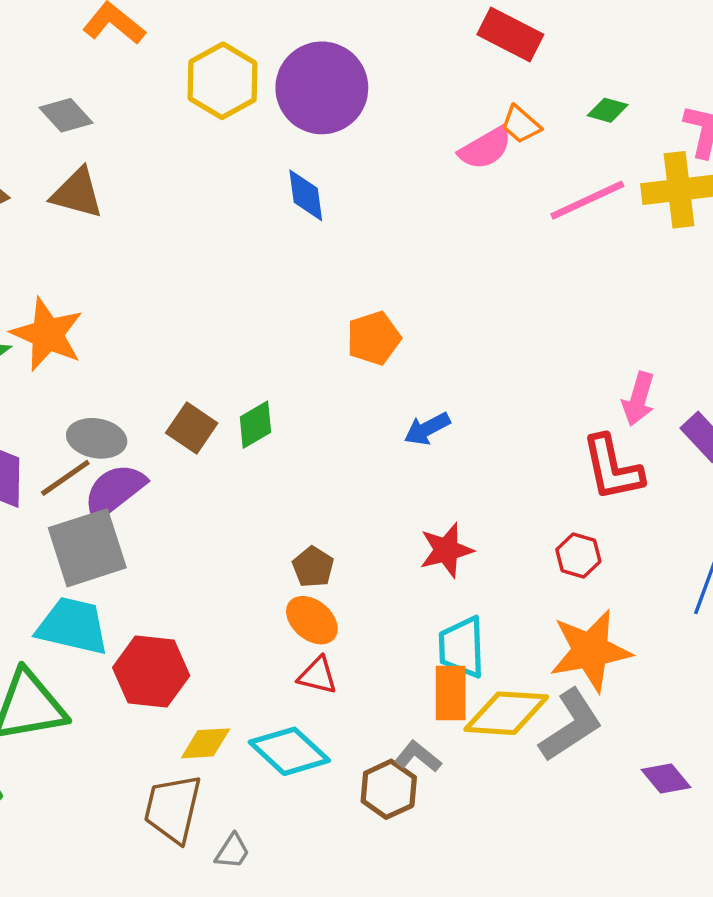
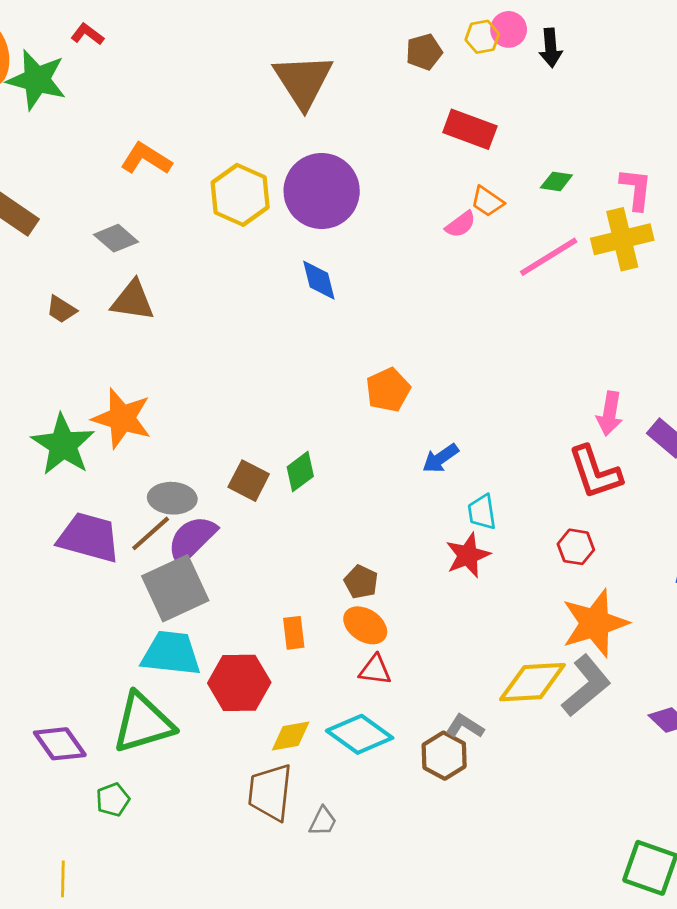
pink semicircle: (485, 148) -> (461, 224), size x0.7
cyan trapezoid: (462, 647) -> (482, 512), moved, size x0.7
orange rectangle: (451, 693) -> (294, 633), moved, size x0.7

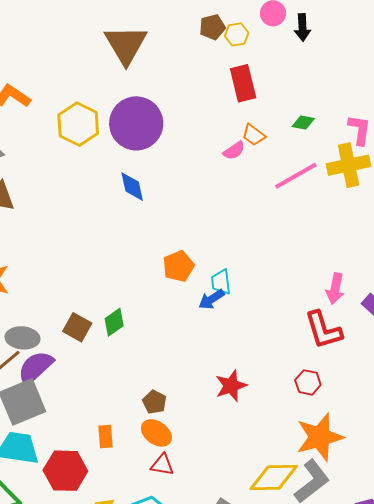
yellow hexagon: (482, 37) -> (237, 34), moved
red rectangle: (470, 129) -> (243, 83), turned 54
blue arrow: (440, 458) -> (211, 299), moved
cyan trapezoid: (482, 512) -> (221, 282), moved

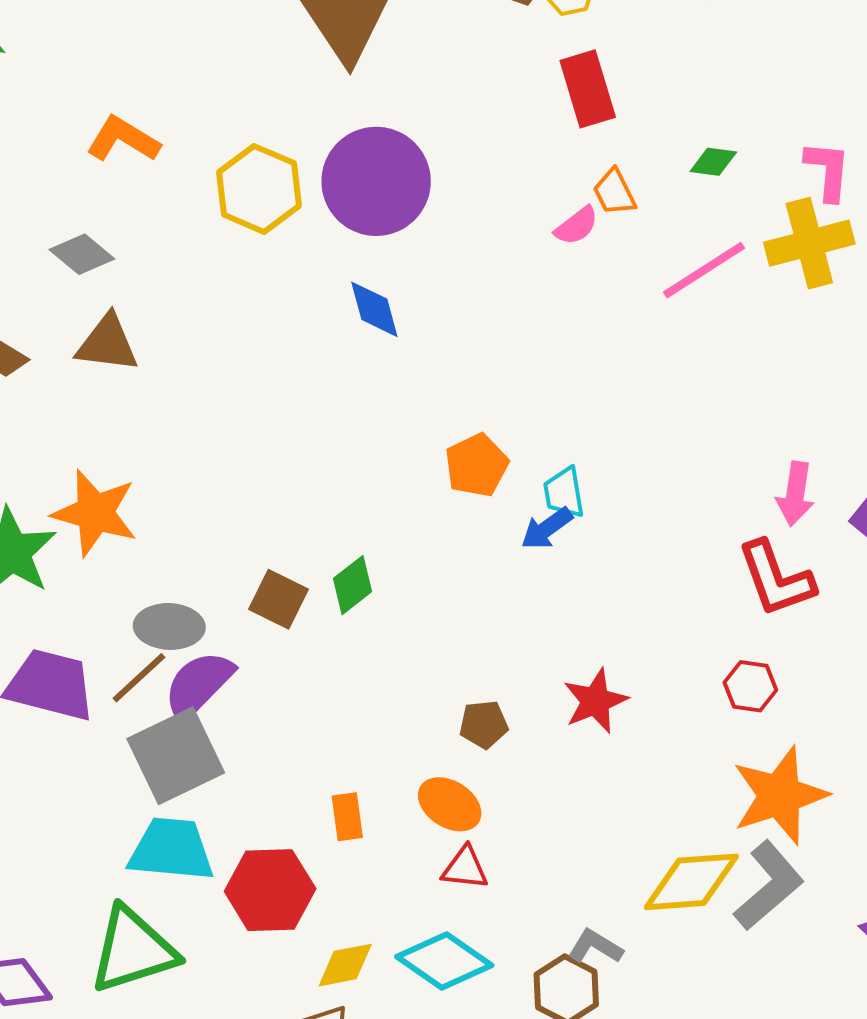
orange trapezoid: (254, 135) -> (614, 192), turned 30
brown pentagon: (154, 402) -> (484, 724), moved, turned -30

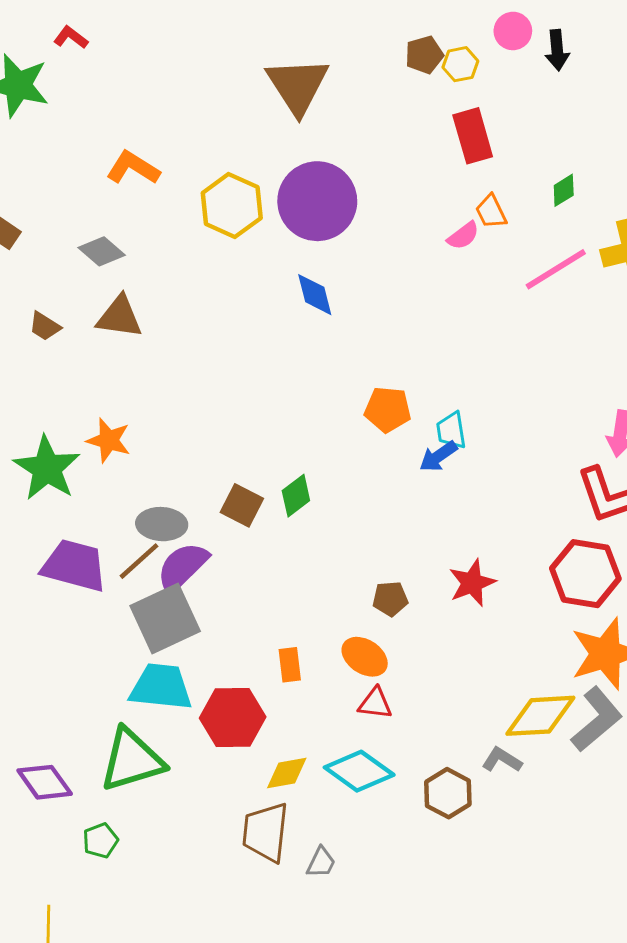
green diamond: (713, 162) -> (564, 190), turned -40
orange pentagon: (477, 465) -> (388, 409), turned 30
orange star: (95, 513) -> (109, 440), size x0.7
red hexagon: (750, 686) -> (585, 574), size x1.8
gray L-shape: (595, 947) -> (502, 760), moved

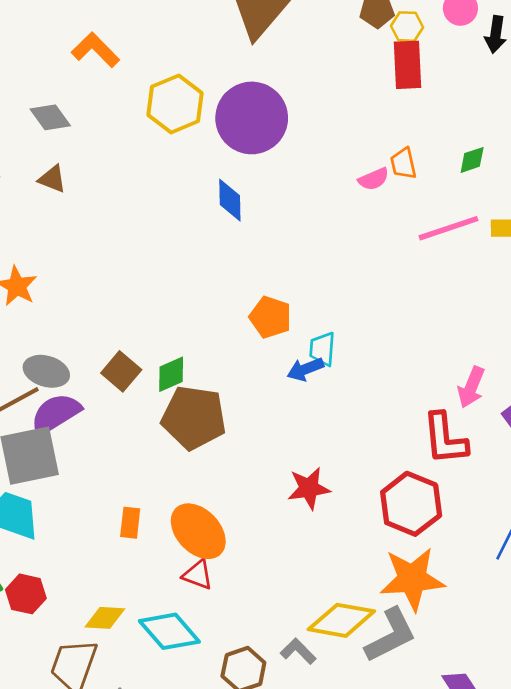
red rectangle: (473, 136) -> (408, 65), moved
brown triangle: (119, 317) -> (52, 179), size x0.7
brown pentagon: (390, 599) -> (194, 417), moved, size x2.0
orange ellipse: (365, 657) -> (198, 531), size x1.4
red hexagon: (233, 718) -> (26, 594), moved, size x0.7

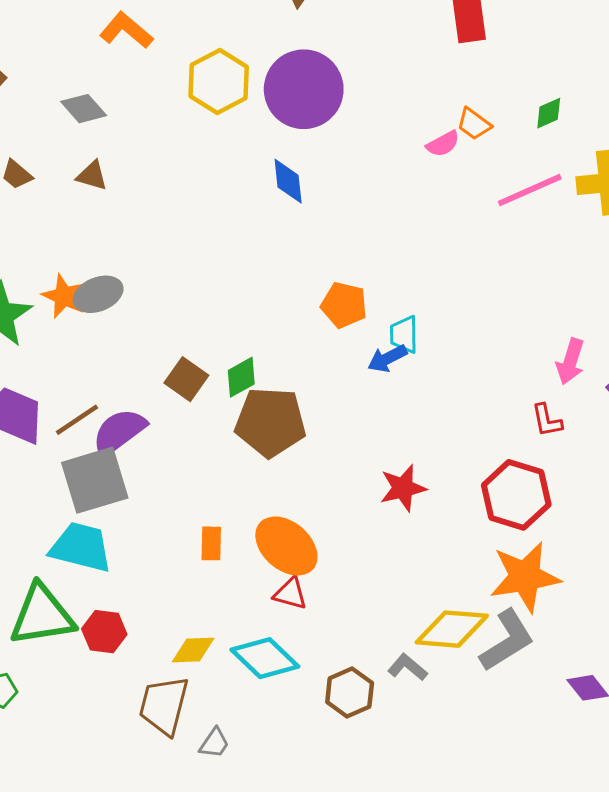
orange trapezoid: (403, 164) -> (474, 124), turned -36
gray ellipse: (46, 371) -> (98, 294), moved, turned -33
red L-shape: (445, 439) -> (547, 420), size x0.6

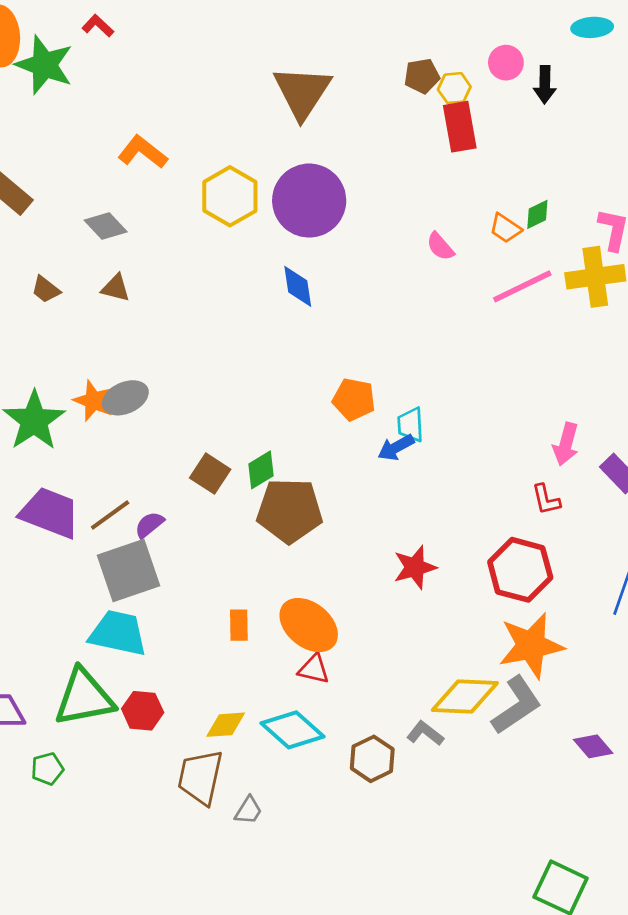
orange trapezoid: (474, 124) -> (505, 228), moved
pink semicircle: (443, 144) -> (440, 246), turned 80
purple semicircle: (119, 432) -> (149, 525), size x0.6

